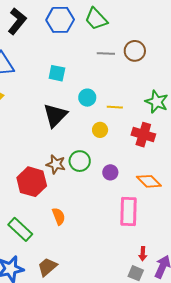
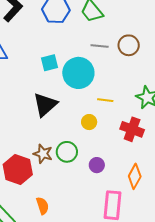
cyan square: (57, 73) -> (49, 63), turned -30
cyan circle: (87, 98) -> (78, 73), moved, size x1.8
orange diamond: (149, 181) -> (135, 176), turned 70

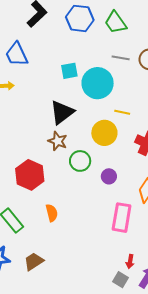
yellow circle: (89, 122) -> (104, 133), size x1.6
brown star: (43, 154) -> (58, 141), moved

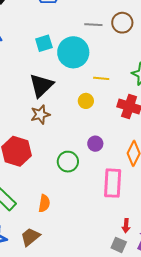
yellow circle: (104, 133) -> (86, 101), size x0.6
brown star: (58, 141) -> (40, 114), turned -30
green circle: (80, 161) -> (68, 162), moved
orange semicircle: (52, 213) -> (44, 203), moved, turned 30

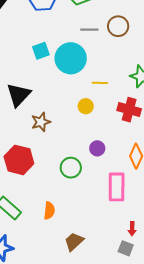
black triangle: (41, 85) -> (18, 95), moved
brown trapezoid: (30, 237) -> (74, 242), moved

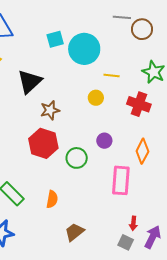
brown circle: (118, 26) -> (142, 29), moved
gray line: (89, 30) -> (122, 17), moved
red hexagon: (19, 160) -> (43, 143), moved

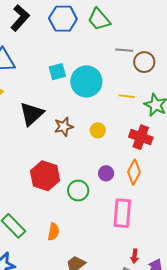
yellow line: (112, 76) -> (126, 96), moved
brown star: (50, 110) -> (64, 127), moved
orange diamond: (142, 151) -> (134, 172), moved

